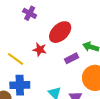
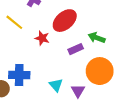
yellow line: (15, 59) -> (14, 22), moved

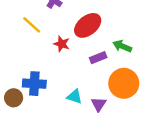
cyan triangle: (56, 85) -> (75, 97), turned -32

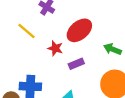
purple rectangle: (98, 58) -> (76, 64), moved

